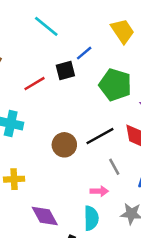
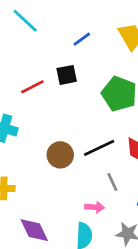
cyan line: (46, 26) -> (25, 21), moved
blue line: (84, 53) -> (82, 39), moved

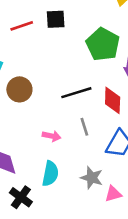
brown circle: (60, 155) -> (19, 89), moved
pink arrow: (95, 207) -> (52, 136), moved

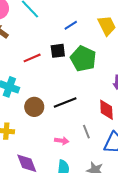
green pentagon: (103, 44) -> (83, 59), moved
black line: (76, 93) -> (65, 103), moved

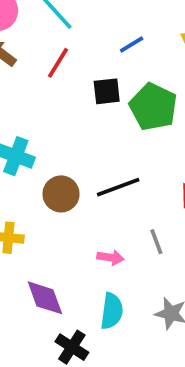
red line: (32, 58) -> (58, 63), moved, turned -36

